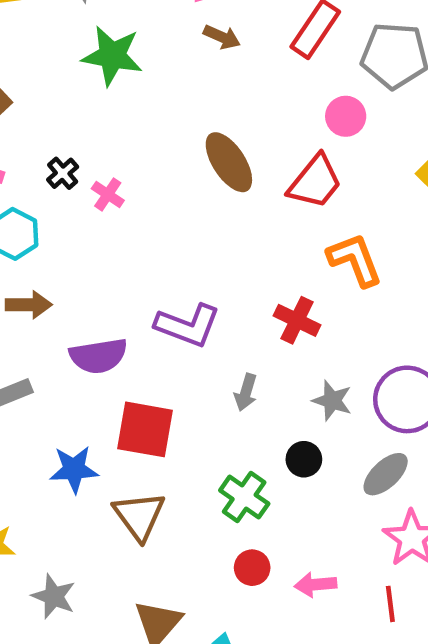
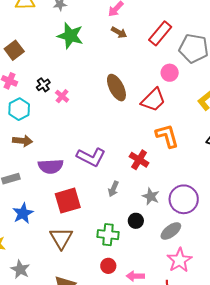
red square: (145, 429) -> (68, 201), turned -32
blue star: (74, 469) -> (23, 213), moved, turned -30
green cross: (244, 497) -> (108, 235), turned -35

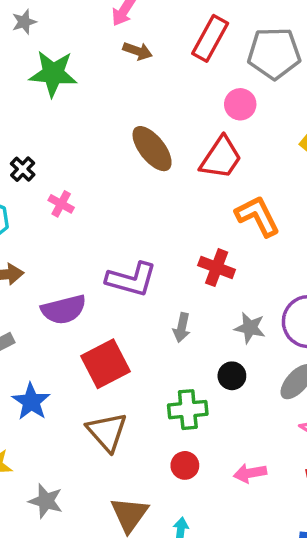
pink cross: (62, 96) -> (61, 204), moved
red circle: (108, 266) -> (185, 465), moved

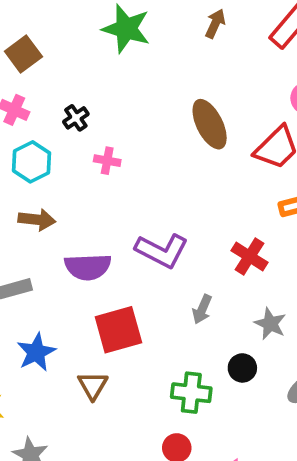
brown arrow: (138, 51) -> (215, 24), turned -96
pink cross: (61, 204) -> (107, 161), turned -30
brown triangle: (107, 432) -> (93, 385), moved, size x0.7

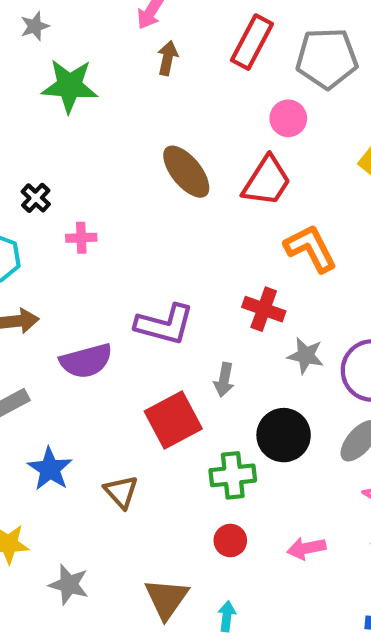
gray star: (270, 324) -> (306, 356), moved
red square: (118, 330) -> (173, 420), moved
black circle: (242, 368) -> (284, 435), size x1.6

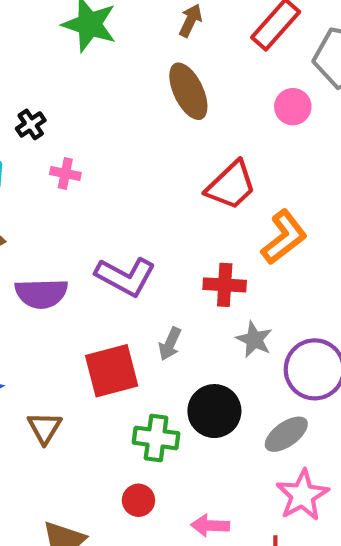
brown ellipse: (186, 172) -> (188, 91), moved
red trapezoid: (267, 181) -> (231, 185), moved
orange L-shape: (311, 248) -> (284, 237), turned 66
red cross: (264, 309) -> (225, 285), turned -30

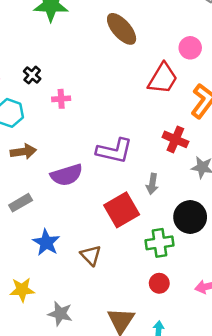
pink circle: (293, 107) -> (190, 48), moved
red cross: (225, 285) -> (175, 139), turned 35

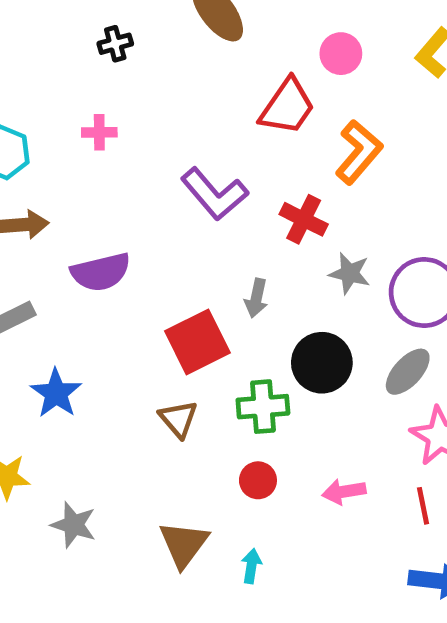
black cross: (32, 75) -> (115, 44), moved, turned 30
purple L-shape: (114, 151) -> (214, 194), moved, turned 33
brown triangle: (91, 255) -> (178, 419), moved

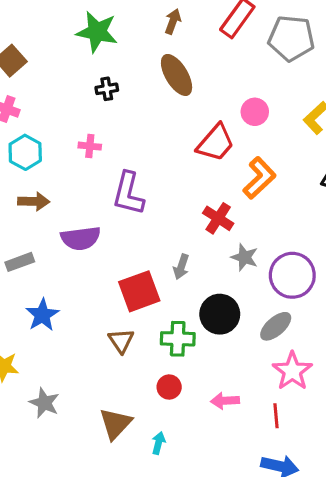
purple L-shape: (214, 194) -> (128, 193), moved, turned 48

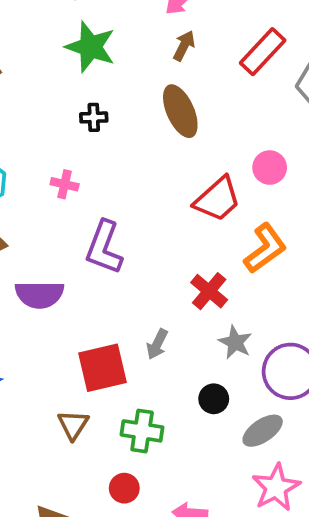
black circle: (220, 314) -> (214, 399), moved, size x0.6

